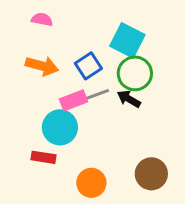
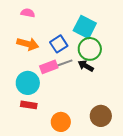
cyan circle: (60, 127) -> (28, 83), moved

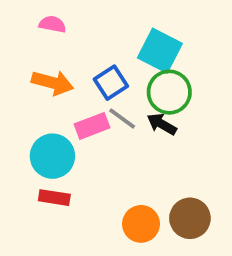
gray line: (65, 63) -> (122, 118), turned 56
orange circle: (61, 122) -> (141, 224), moved

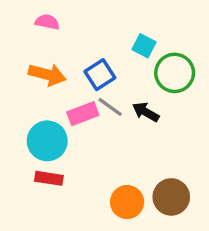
cyan square: (160, 51) -> (144, 46), size x0.6
green circle: (169, 92) -> (175, 73), moved

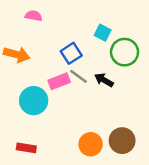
orange arrow: (47, 75) -> (17, 55), moved
red rectangle: (49, 178) -> (26, 148), moved

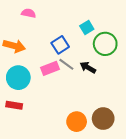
cyan square: (103, 33) -> (87, 28), turned 32
cyan circle: (34, 101) -> (18, 78), moved
red rectangle: (26, 148) -> (14, 105), moved

